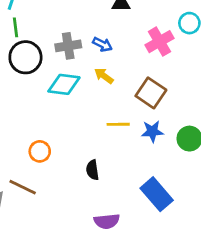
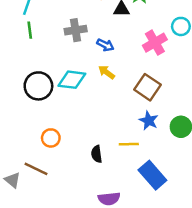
gray cross: (68, 46) -> (76, 30), moved
black circle: (25, 57) -> (38, 86), moved
yellow line: (118, 124) -> (129, 144), moved
blue star: (152, 131) -> (149, 121), turned 30

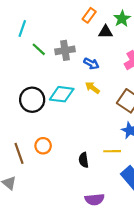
green line: (30, 30) -> (39, 49), moved, turned -40
brown line: (36, 169) -> (19, 153), moved, turned 45

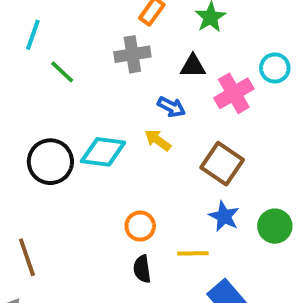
black triangle: (106, 32) -> (193, 66), moved
gray cross: (65, 50) -> (132, 54), moved
blue arrow: (91, 64) -> (171, 107), moved
orange circle: (43, 146) -> (140, 226), moved

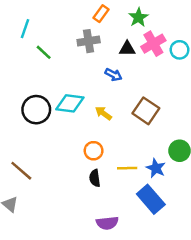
pink cross: (234, 93) -> (153, 44), moved
yellow arrow: (158, 140) -> (104, 113), moved
blue star: (224, 216) -> (156, 168), moved
brown line: (27, 257) -> (21, 171), turned -30

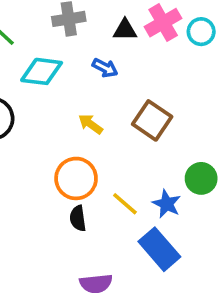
cyan diamond: (70, 103) -> (42, 71), moved
orange circle: (94, 151) -> (76, 178), size x1.5
yellow line: (127, 168) -> (125, 204), turned 42

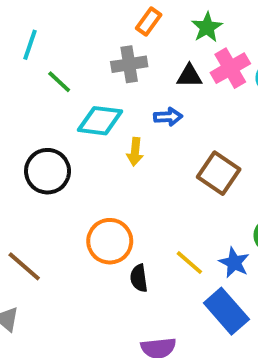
blue arrow: (105, 68) -> (168, 117), turned -30
yellow arrow: (91, 124) -> (135, 152), moved, turned -120
orange circle: (76, 178) -> (110, 241), moved

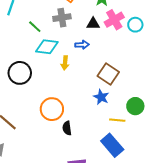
green line: (59, 82) -> (35, 27), moved
yellow line: (189, 263) -> (117, 120), moved, turned -35
blue star: (234, 263) -> (101, 97), moved

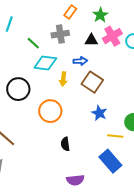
brown square: (108, 74) -> (92, 82), moved
orange circle: (52, 109) -> (50, 111), moved

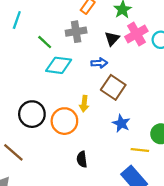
black triangle: (91, 40) -> (112, 39), turned -48
yellow arrow: (63, 79) -> (84, 104), moved
black circle: (18, 89) -> (32, 114), moved

